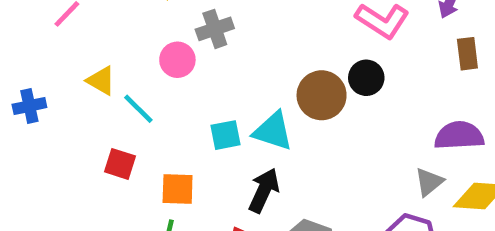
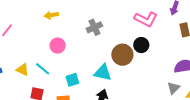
gray cross: (215, 29) -> (94, 27), moved
yellow triangle: (101, 81) -> (23, 70), moved
cyan square: (226, 135) -> (72, 80), moved

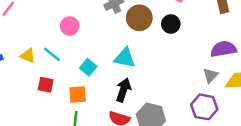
brown circle: (122, 55) -> (139, 18), moved
cyan square: (72, 80) -> (88, 67), turned -32

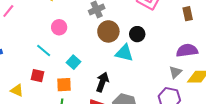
brown circle: (139, 18) -> (108, 31), moved
black circle: (171, 24) -> (137, 34), moved
yellow triangle: (28, 56) -> (17, 90), moved
cyan triangle: (125, 58) -> (124, 53), moved

